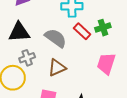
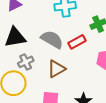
red rectangle: (82, 31) -> (77, 42), moved, turned -66

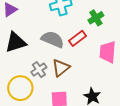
gray cross: (26, 62) -> (39, 70), moved

